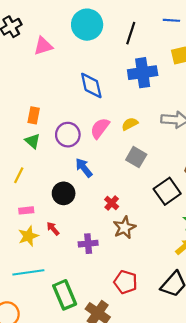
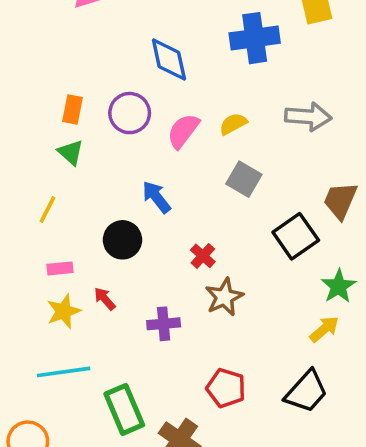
purple circle: (68, 135) -> (130, 113), moved

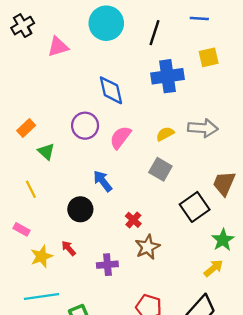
orange rectangle: (72, 109) -> (26, 128), moved, turned 36
yellow semicircle: (233, 124) -> (165, 134), moved
yellow line: (47, 209) -> (31, 189), turned -54
pink rectangle: (60, 268) -> (21, 229), moved, turned 35

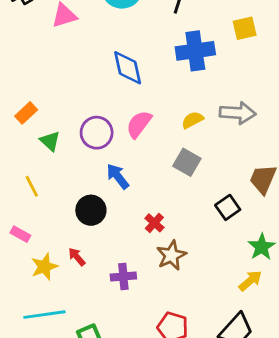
purple circle: (85, 126) -> (97, 133), moved
black square: (195, 207) -> (228, 207), size x0.7

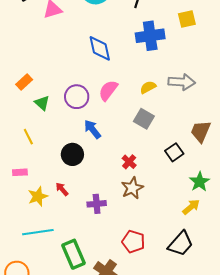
red cross: (154, 223) -> (129, 162), moved
pink rectangle: (20, 234) -> (20, 172), turned -32

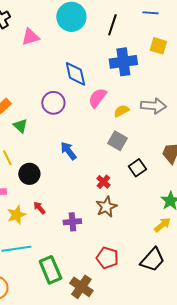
yellow square: (187, 19) -> (158, 46), turned 30
pink semicircle: (108, 90) -> (97, 98), moved
purple circle: (77, 97) -> (53, 103), moved
black square: (174, 152) -> (137, 168), moved
black circle: (72, 154) -> (29, 174), moved

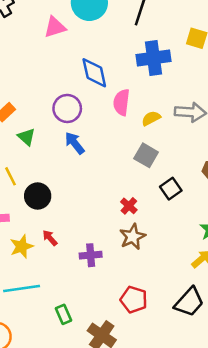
pink triangle: (30, 37) -> (55, 27), moved
pink semicircle: (97, 98) -> (121, 102), turned -30
blue arrow: (68, 151) -> (75, 143), moved
green rectangle: (50, 270) -> (64, 314), size x0.6

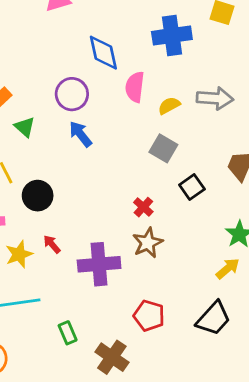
purple cross: (91, 255) -> (99, 264), size x1.6

